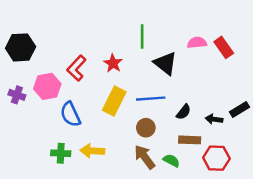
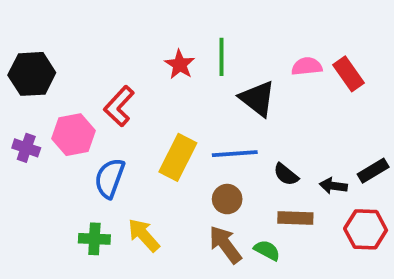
red star: (113, 63) -> (180, 64), moved
black semicircle: (184, 112) -> (286, 174), turned 91
blue semicircle: (70, 114) -> (110, 178), turned 45
yellow arrow: (92, 151) -> (144, 235), turned 45
red hexagon: (216, 158) -> (366, 229), moved

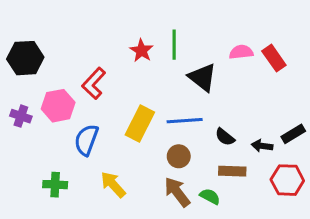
green cross: (94, 239) -> (55, 185), moved

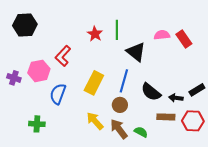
black hexagon: (25, 58) -> (25, 25), moved
blue line: (185, 121) -> (124, 81), turned -70
black semicircle: (225, 137) -> (151, 92), size x1.5
brown rectangle: (232, 171) -> (166, 117), moved
yellow arrow: (113, 185) -> (95, 121), moved

